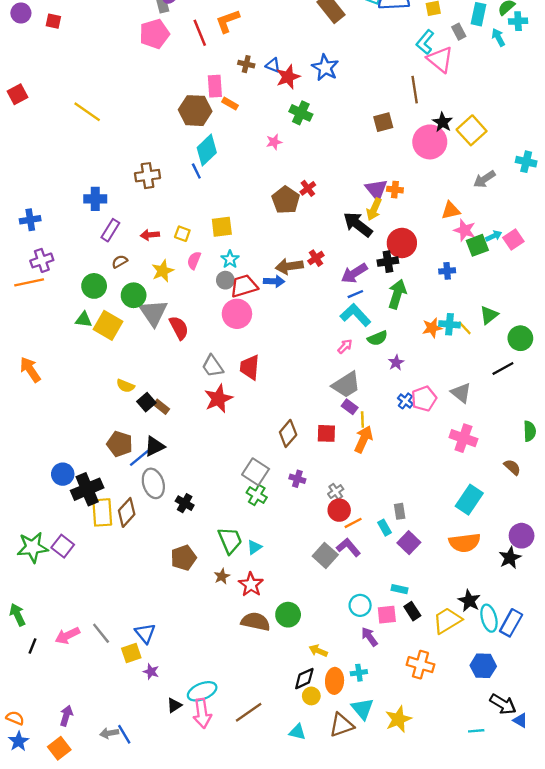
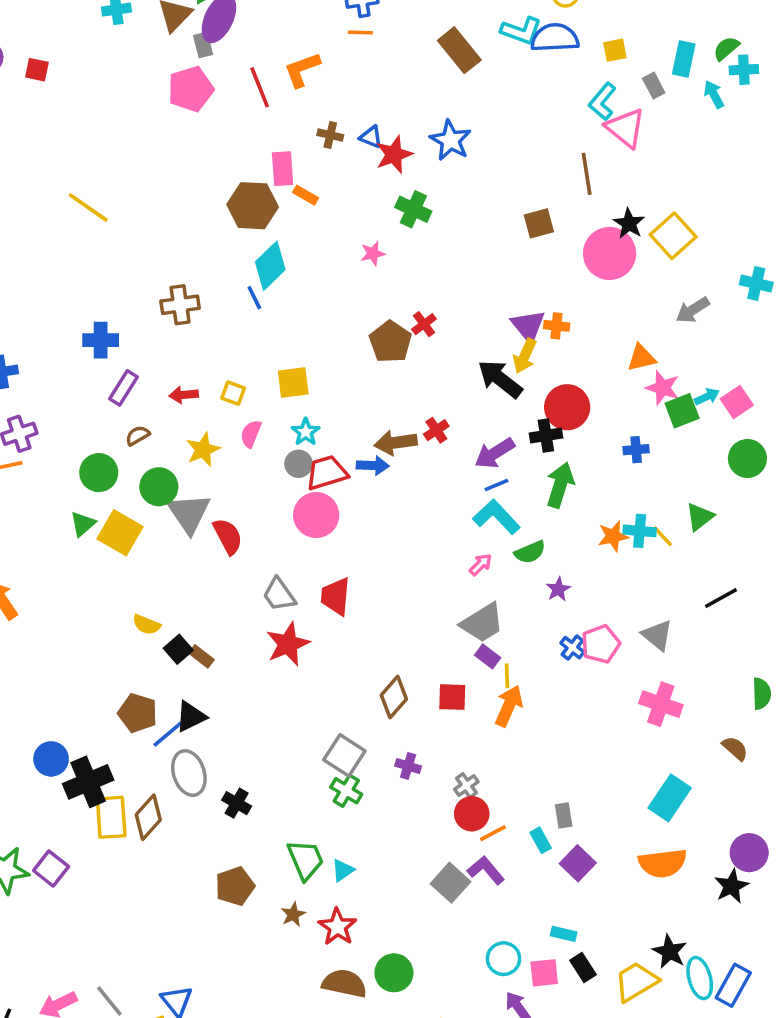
green triangle: (84, 320) -> (83, 524), turned -48
green circle: (520, 338) -> (747, 458), moved

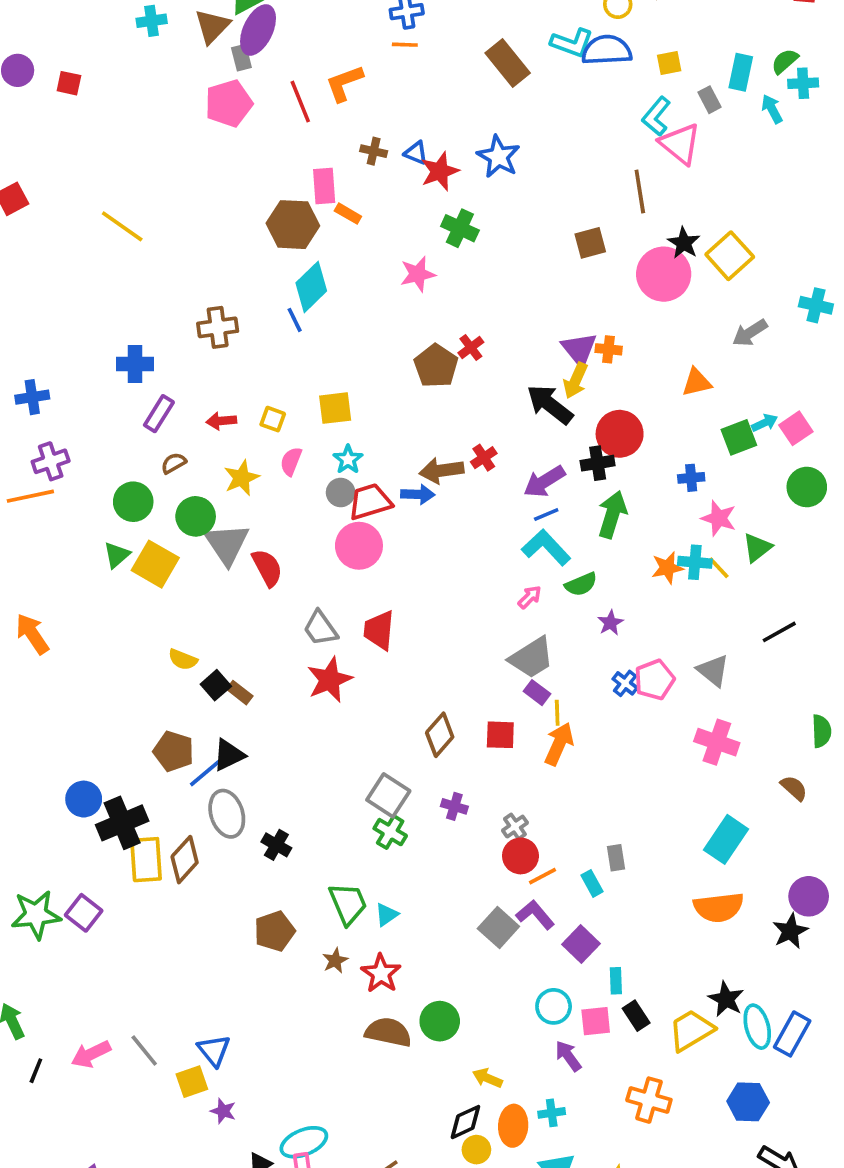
pink star: (373, 253) -> (418, 274), size x1.4
pink star: (663, 388) -> (719, 518), moved
purple square: (578, 863) -> (581, 944), moved
cyan rectangle: (564, 934) -> (616, 981), turned 75

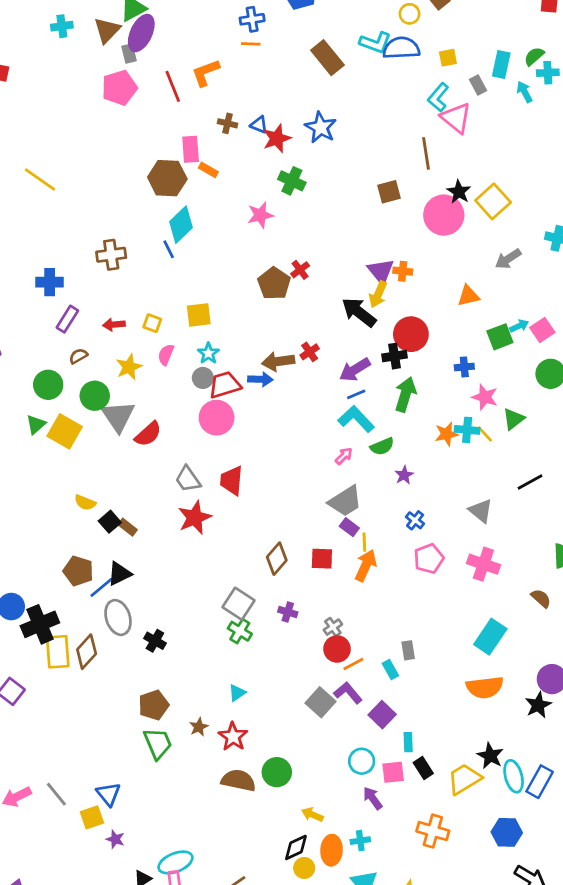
red semicircle: (267, 568) -> (148, 434), turned 76
pink pentagon: (654, 680) -> (429, 559), moved
green trapezoid: (348, 904) -> (158, 743), moved

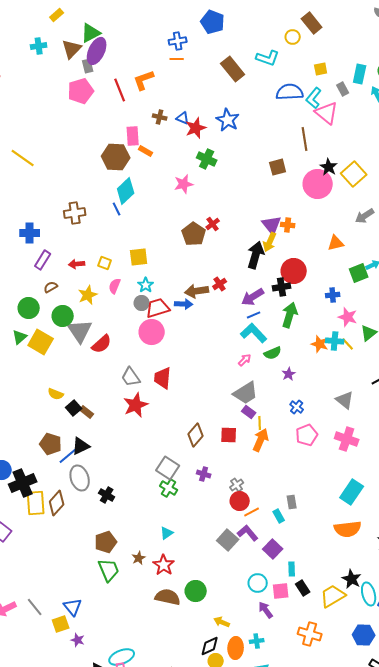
blue semicircle: (401, 48) -> (290, 92), moved
black arrow: (359, 312) -> (256, 255), turned 68
orange star: (447, 434) -> (320, 344), turned 30

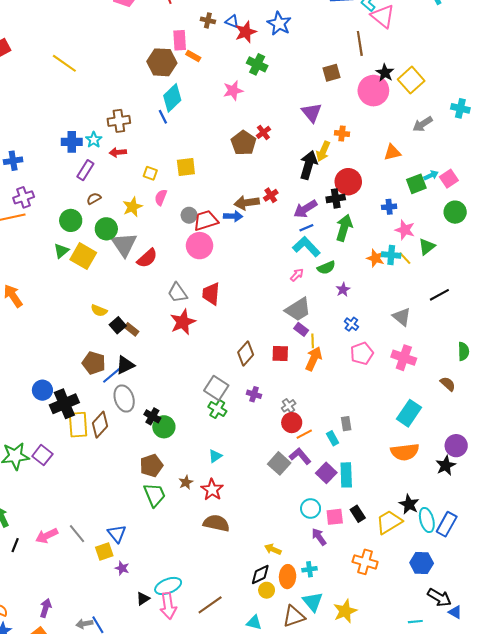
purple triangle: (272, 225) -> (312, 113), moved
red arrow: (77, 264) -> (118, 152), moved
cyan star: (146, 285) -> (94, 140), moved
cyan rectangle: (292, 569) -> (346, 475), moved, size x1.6
green circle: (196, 591) -> (164, 427), moved

